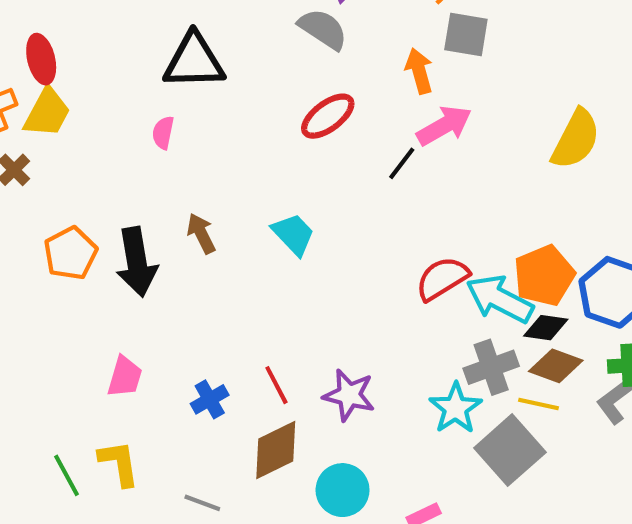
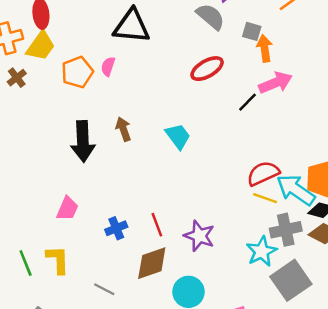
gray square: (466, 35) -> (252, 31), moved, size x0.7
orange pentagon: (71, 253) -> (77, 72), moved
yellow line: (538, 404) -> (265, 198), moved

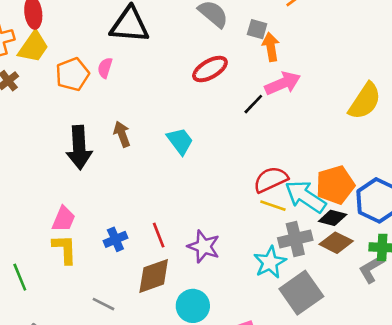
yellow L-shape: (58, 260) -> (65, 249), moved

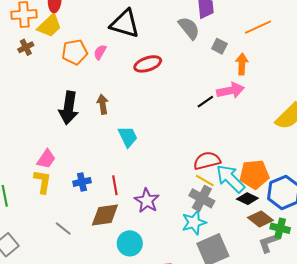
orange arrow: (271, 47) -> (242, 64), moved
red ellipse: (210, 69) -> (148, 64), moved
cyan trapezoid: (180, 141) -> (128, 137), moved
gray cross: (295, 239) -> (202, 198), moved, turned 30
brown diamond: (336, 243) -> (260, 219), moved

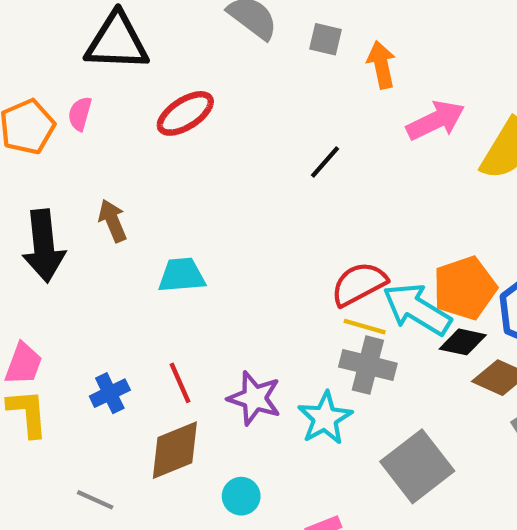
pink arrow: (230, 91) -> (436, 120), moved
cyan trapezoid: (128, 137) -> (182, 275), turned -55
cyan star: (194, 222) -> (325, 418), moved
cyan circle: (130, 243) -> (241, 496), size x0.7

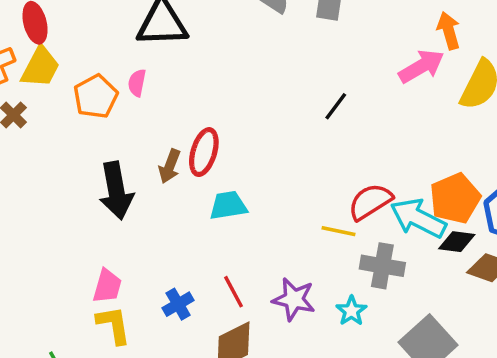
orange arrow: (381, 65) -> (449, 31), moved
red ellipse: (185, 113) -> (204, 152), moved, turned -36
brown arrow: (113, 221) -> (170, 166), turned -132
yellow line: (365, 327) -> (338, 231), moved
cyan star: (325, 418) -> (351, 311), size x0.7

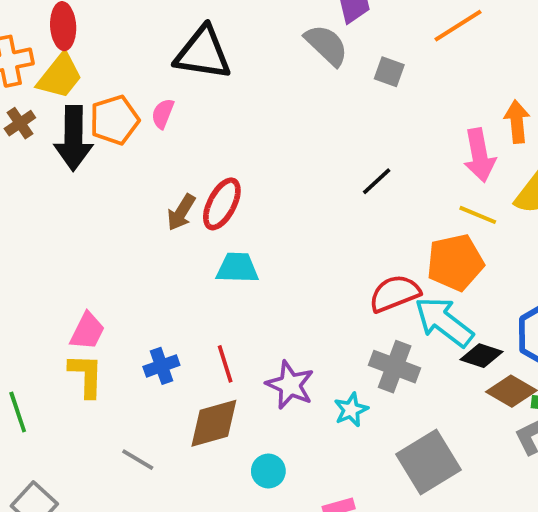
pink arrow: (421, 66) -> (479, 155), turned 99
black arrow: (116, 191) -> (73, 138), moved
orange pentagon: (455, 198) -> (455, 262), moved
yellow line: (338, 231) -> (478, 215), moved

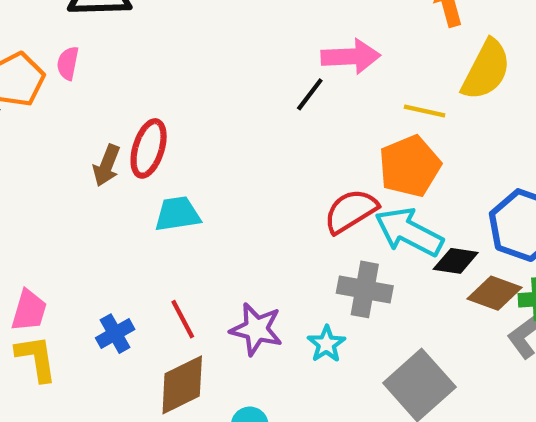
pink arrow: (479, 155) -> (351, 56), moved, turned -72

